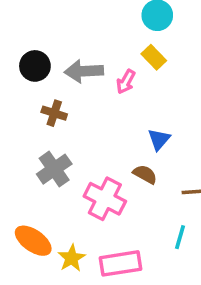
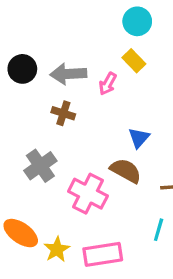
brown cross: (54, 113) -> (63, 113), moved
brown semicircle: (145, 174) -> (126, 171), size x1.4

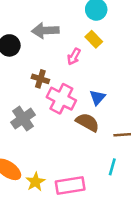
gray arrow: (68, 74) -> (45, 31), moved
pink cross: (88, 194) -> (61, 99), moved

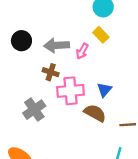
gray arrow: (45, 31) -> (57, 45), moved
pink cross: (61, 99) -> (71, 91), turned -32

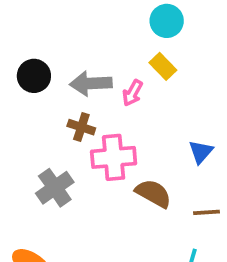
blue triangle: (104, 90) -> (201, 152), moved

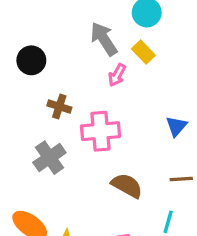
gray arrow: (91, 83) -> (104, 39), moved, turned 60
brown cross: (81, 127) -> (59, 106), moved
brown semicircle: (153, 193) -> (127, 186), moved

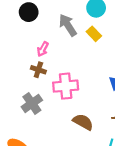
black circle: (31, 60) -> (29, 12), moved
pink arrow: (117, 75) -> (43, 49), moved

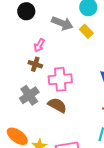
gray arrow: (68, 25) -> (62, 23), turned 145
brown semicircle: (83, 122) -> (57, 105), moved

